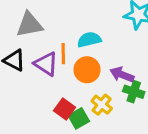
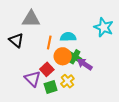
purple triangle: (46, 64) -> (32, 79), moved
green cross: (134, 92) -> (75, 57), moved
red square: (64, 109) -> (47, 69), moved

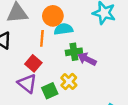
orange circle: (63, 56) -> (53, 16), moved
green cross: (75, 57) -> (74, 52), turned -32
red square: (47, 69) -> (33, 63), moved

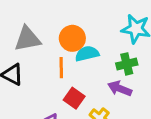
green cross: (74, 52) -> (127, 64), moved
red square: (33, 63) -> (74, 98), moved

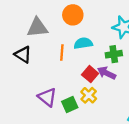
orange circle: (72, 38) -> (73, 15), moved
red square: (74, 98) -> (90, 74), moved

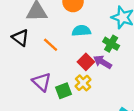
orange line: (62, 53) -> (51, 45), moved, turned -56
green cross: (114, 54) -> (111, 44), turned 35

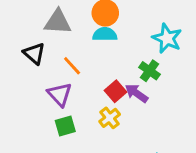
cyan semicircle: (81, 31) -> (105, 34), moved
purple triangle: (42, 82) -> (60, 94), moved
green square: (63, 91) -> (65, 126), moved

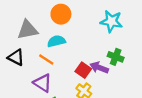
cyan semicircle: (105, 34) -> (56, 41), moved
green cross: (149, 71) -> (116, 57), moved

